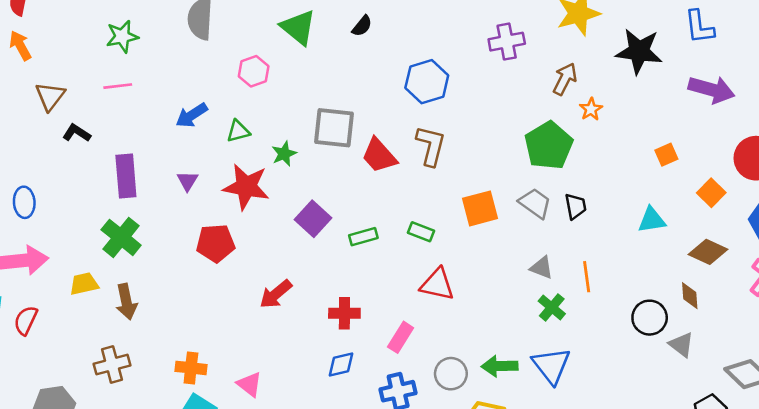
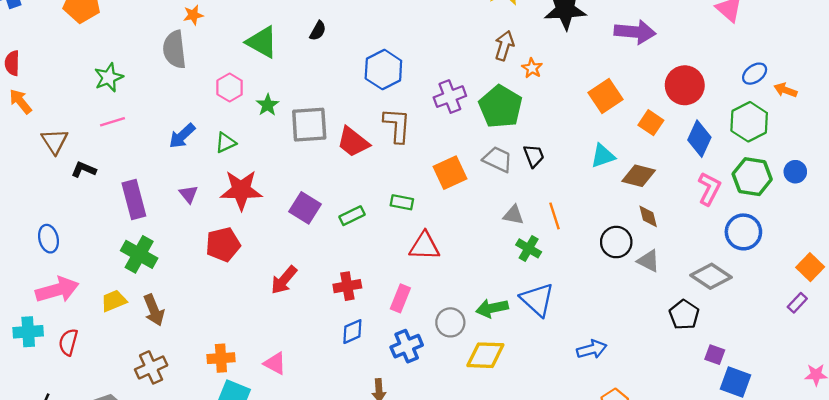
purple cross: (507, 42) -> (450, 97), moved
green star: (284, 154) -> (268, 105), moved
orange square: (666, 155) -> (606, 96), size x1.6
brown diamond: (708, 252) -> (639, 176), moved

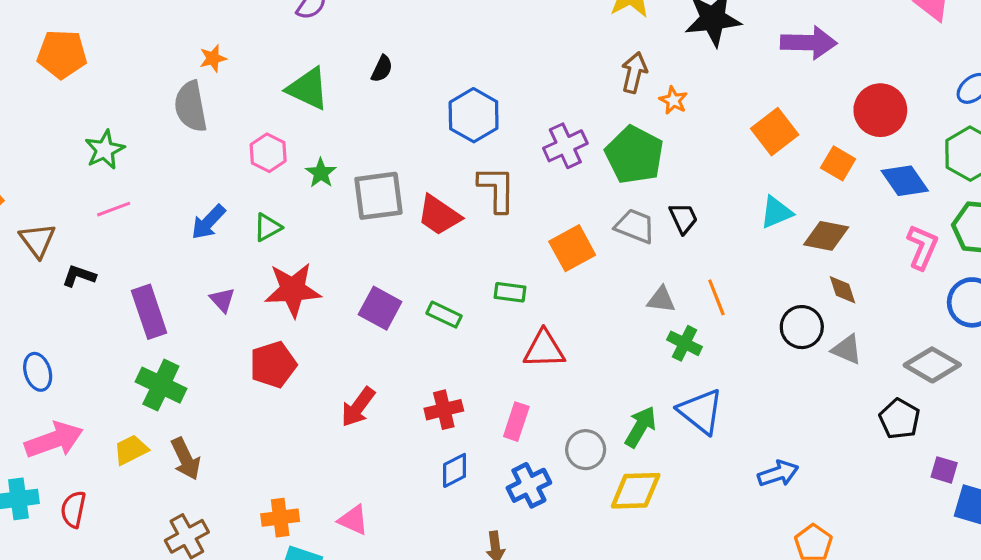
blue diamond: (699, 139) -> (905, 181), turned -56
green rectangle: (352, 216) -> (444, 315), turned 55
green arrow: (492, 308) -> (640, 427), turned 136

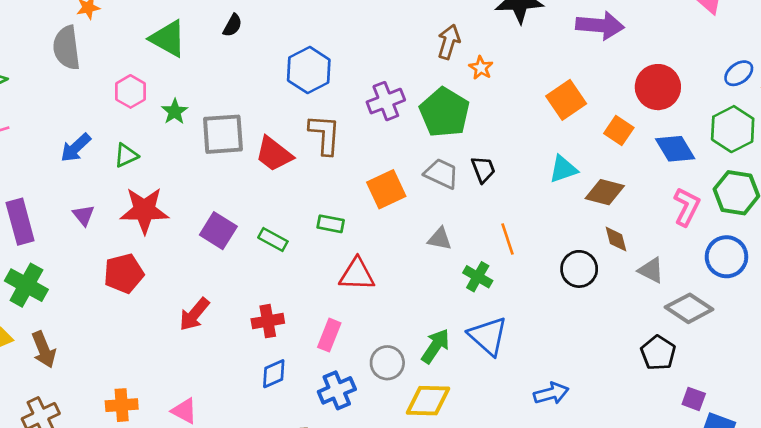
gray triangle: (661, 300) -> (440, 239), moved
gray triangle: (847, 350) -> (651, 270), moved

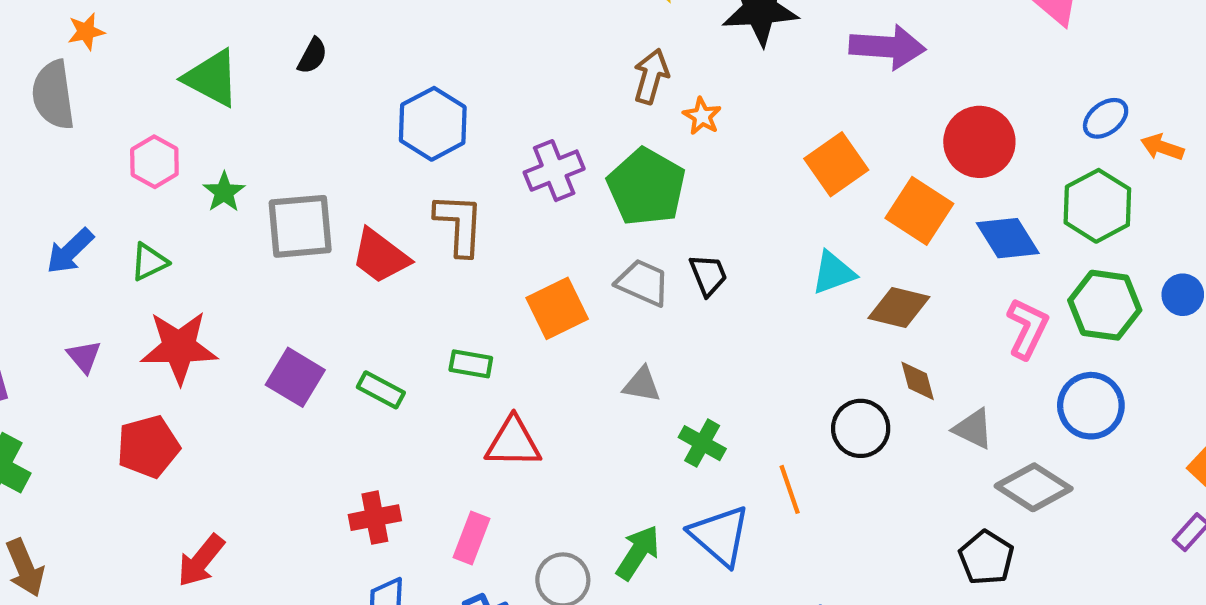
orange square: (619, 131) -> (919, 211), size x1.4
orange line: (508, 239) -> (790, 489), moved
red arrow: (194, 314) -> (201, 561), moved

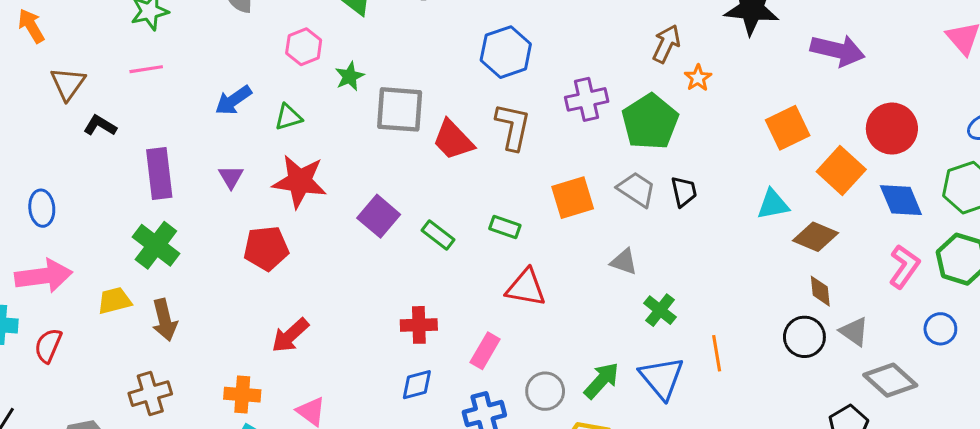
blue circle: (1091, 406) -> (940, 329), size x0.7
black circle: (861, 428) -> (804, 337), moved

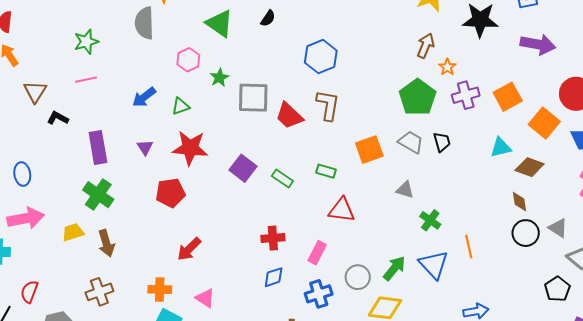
purple cross: (587, 99) -> (466, 95), moved
brown diamond: (820, 291) -> (520, 202), moved
red semicircle: (48, 345) -> (29, 292), moved

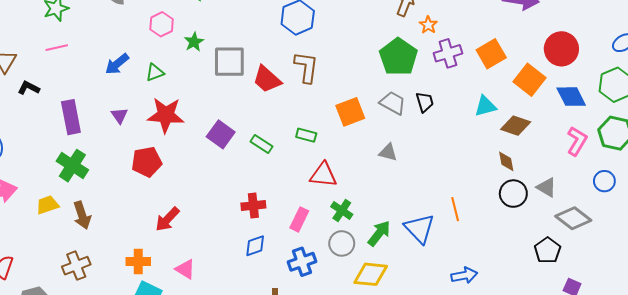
green cross: (430, 220) -> (342, 211), moved

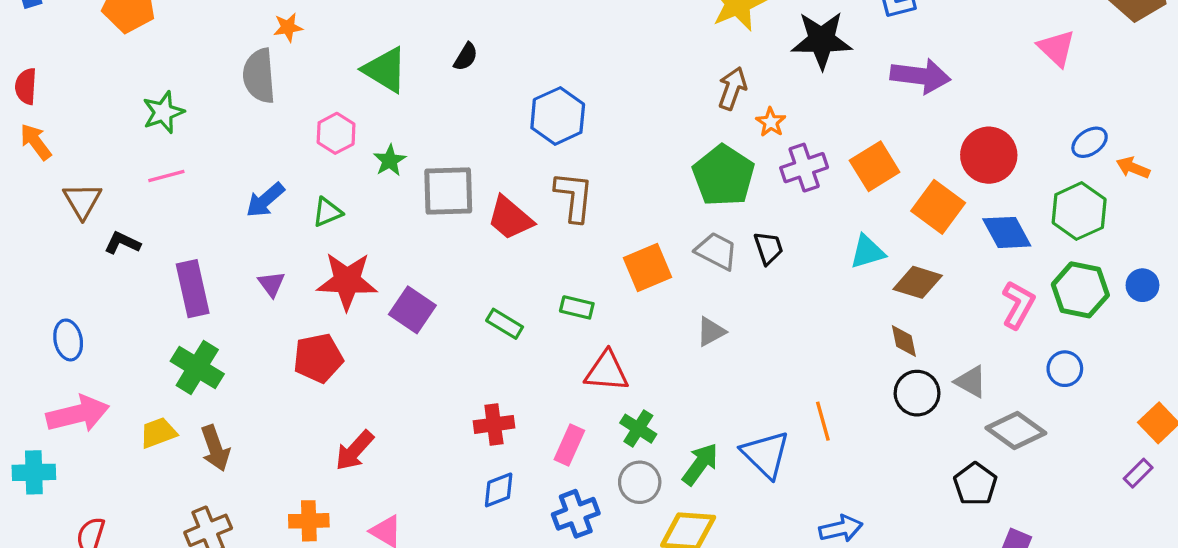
purple square: (221, 134) -> (412, 310), moved
gray triangle: (388, 152) -> (711, 332), turned -42

